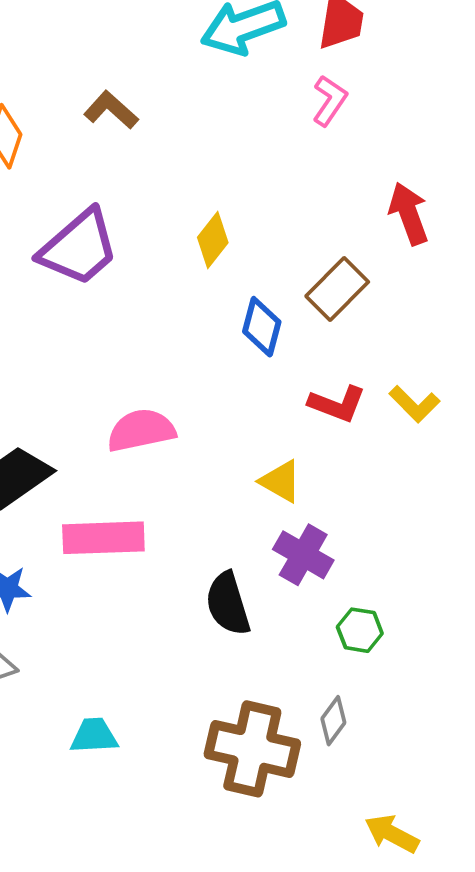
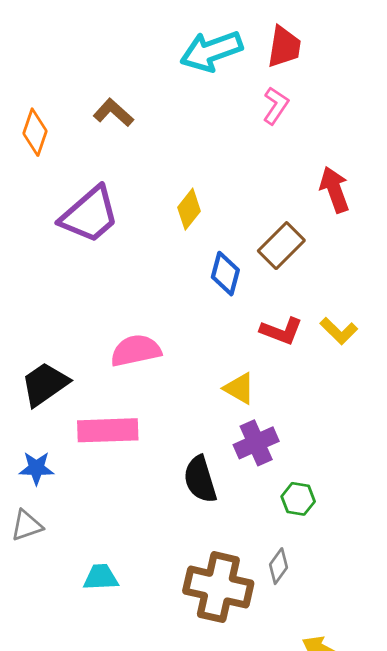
purple cross: (303, 555) -> (256, 443), turned 36

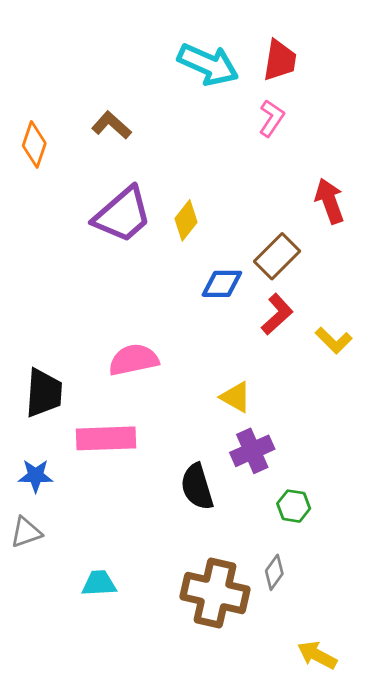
cyan arrow: (211, 51) -> (208, 64), turned -136
purple trapezoid: (90, 215) -> (123, 215), moved
blue diamond: (225, 274) -> (222, 284), turned 75
red L-shape: (281, 331) -> (277, 314), moved, turned -63
black trapezoid: (45, 384) -> (44, 393), turned 129

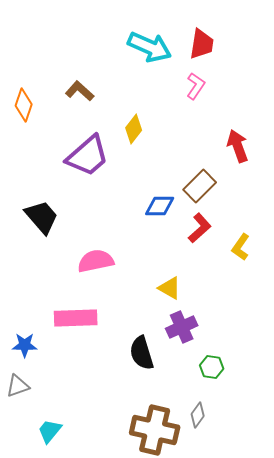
yellow diamond: (186, 220) -> (134, 129), moved
yellow L-shape: (334, 340) -> (241, 247), turned 80
black trapezoid: (44, 393) -> (42, 217), moved, turned -45
cyan trapezoid: (99, 583) -> (50, 431), moved, turned -48

